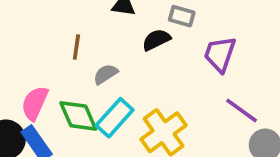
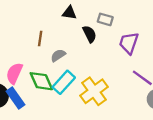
black semicircle: (156, 40) -> (90, 34), turned 90

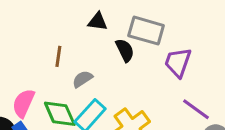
gray rectangle: (105, 19) -> (146, 31), size x1.6

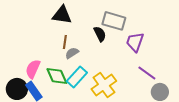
black triangle: (98, 22) -> (62, 15), moved, size x1.5
brown line: (58, 56) -> (65, 42), moved

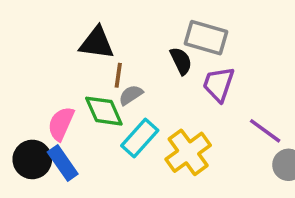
black triangle: (62, 15) -> (97, 43), moved
purple trapezoid: (135, 42) -> (219, 84), moved
green diamond: (57, 76) -> (104, 111), moved

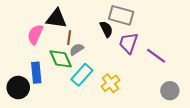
pink semicircle: (61, 124) -> (35, 34), moved
purple line: (265, 131) -> (156, 56), moved
yellow cross: (188, 152) -> (111, 83), size x0.7
blue rectangle: (63, 163) -> (36, 73), moved, turned 30

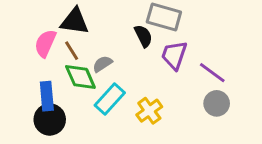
brown line: (69, 38) -> (72, 51), moved, turned -40
black circle: (18, 88) -> (50, 119), moved
gray circle: (170, 91) -> (217, 103), moved

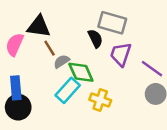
brown line: (72, 51) -> (50, 48), moved
green diamond: (80, 77) -> (81, 72), moved
yellow cross: (149, 111) -> (100, 100), turned -35

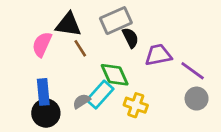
gray rectangle: (112, 23) -> (116, 21), moved, turned -40
purple trapezoid: (121, 54) -> (158, 55), turned 60
gray semicircle: (62, 61) -> (82, 101), moved

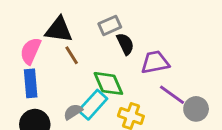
gray rectangle: (116, 21) -> (110, 25), size x0.7
purple line: (193, 71) -> (172, 95), moved
blue rectangle: (43, 92) -> (31, 83), moved

